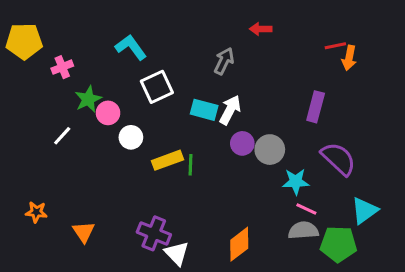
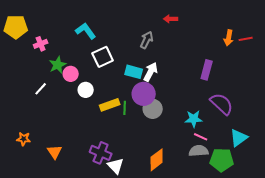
red line: (335, 46) -> (246, 39), moved
purple circle: (242, 143) -> (144, 94), moved, size x1.5
gray circle: (270, 150) -> (153, 109), moved

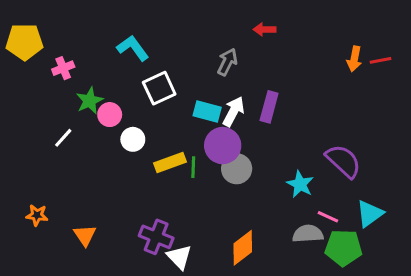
purple rectangle: (207, 70) -> (269, 107), moved
cyan star: (194, 119) -> (300, 184), turned 30
pink line: (201, 137) -> (328, 217), moved

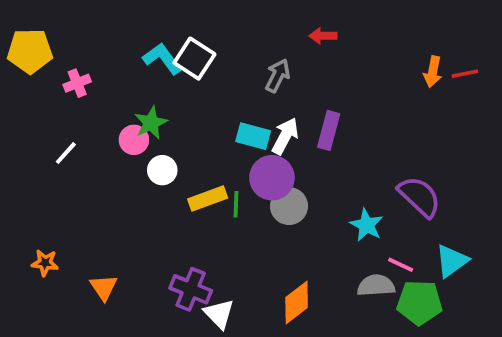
white square: (159, 88) -> (194, 59), moved, turned -32
green star: (90, 101) -> (151, 123), moved
white line: (63, 138) -> (66, 153), moved

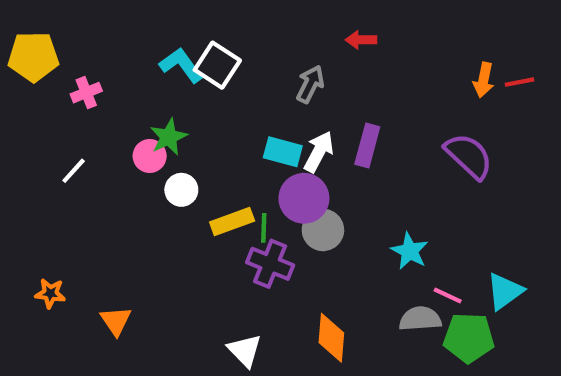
purple semicircle: (419, 197) -> (469, 156), moved
purple cross: (191, 289) -> (270, 264), moved
orange diamond: (297, 303) -> (331, 338), turned -48

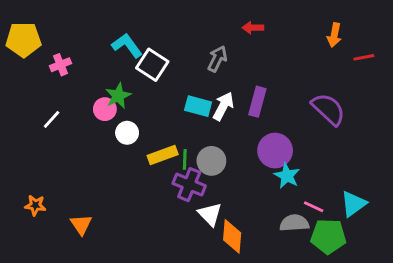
white square: (217, 65) -> (152, 65), moved
orange arrow: (484, 80) -> (334, 35), moved
purple circle: (304, 198) -> (275, 151), moved
gray circle: (323, 230) -> (211, 161), moved
white triangle: (245, 350) -> (210, 214), moved

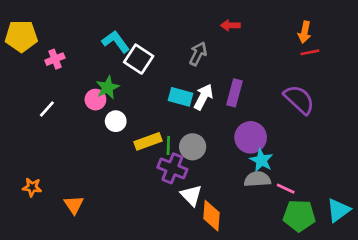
red line: (364, 57) -> (310, 52), moved
cyan triangle: (353, 204) -> (338, 210), moved
gray semicircle: (294, 223) -> (257, 179), moved

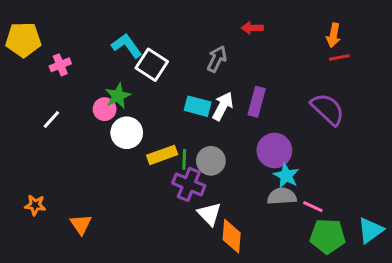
white circle: (116, 121) -> (127, 133), size x1.4

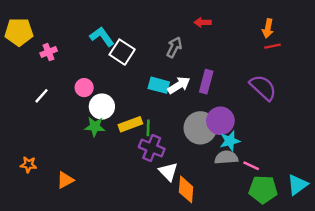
green star: (118, 96) -> (95, 127), moved, turned 30
white arrow: (223, 106) -> (179, 85), turned 30
gray circle: (211, 161) -> (200, 128), moved, size x1.4
cyan star: (286, 176) -> (230, 141), turned 30
orange triangle: (81, 224) -> (65, 180), turned 36

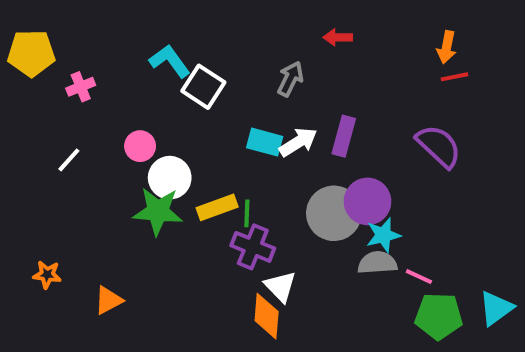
green star: (95, 127) -> (158, 211), size x1.4
orange diamond: (186, 189) -> (267, 316), moved

